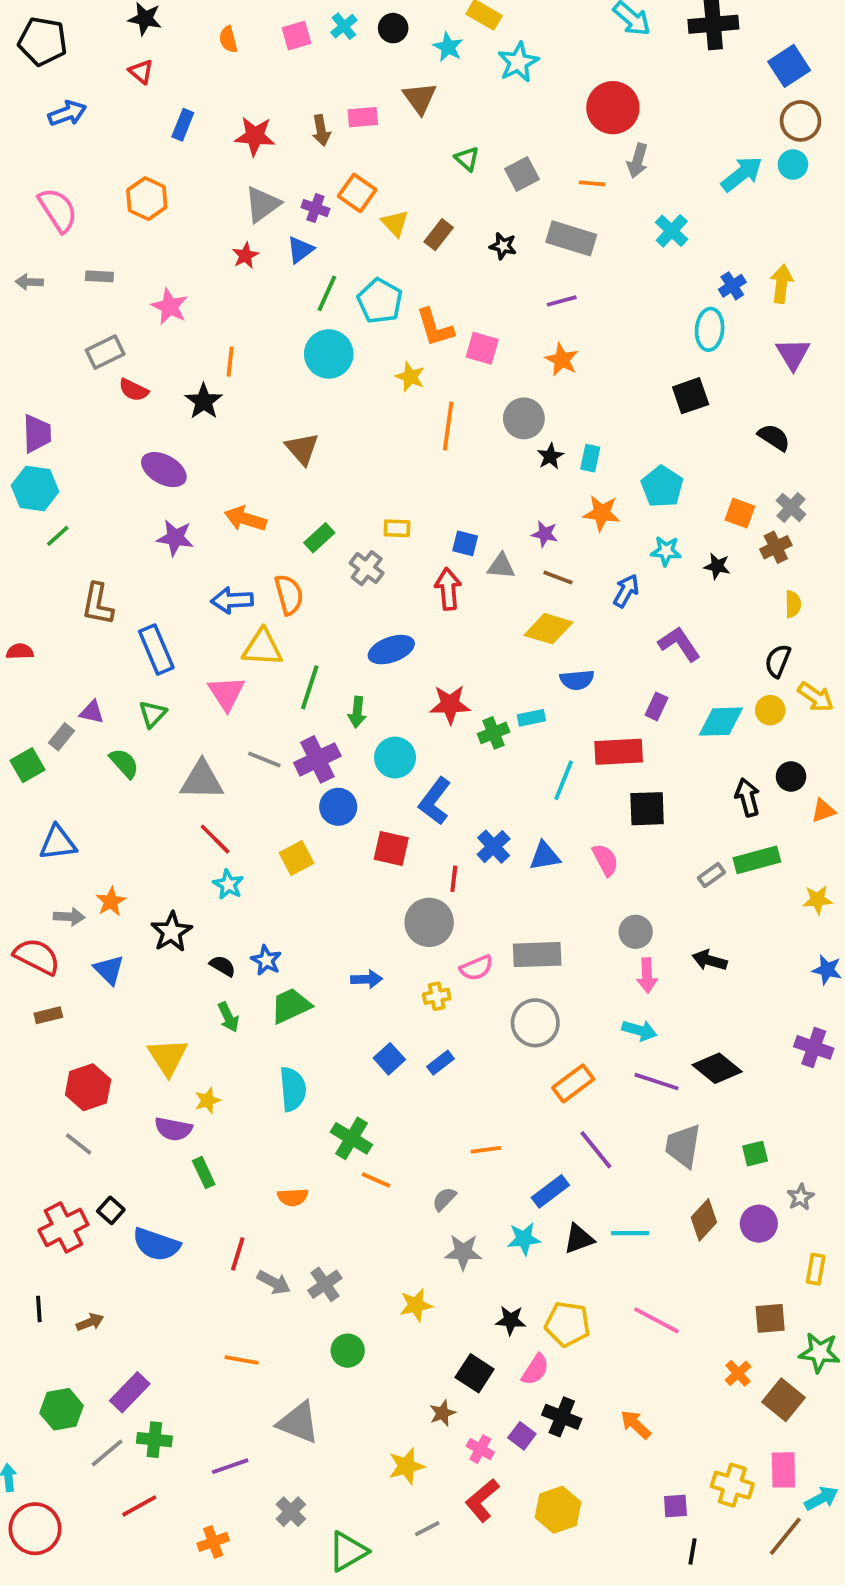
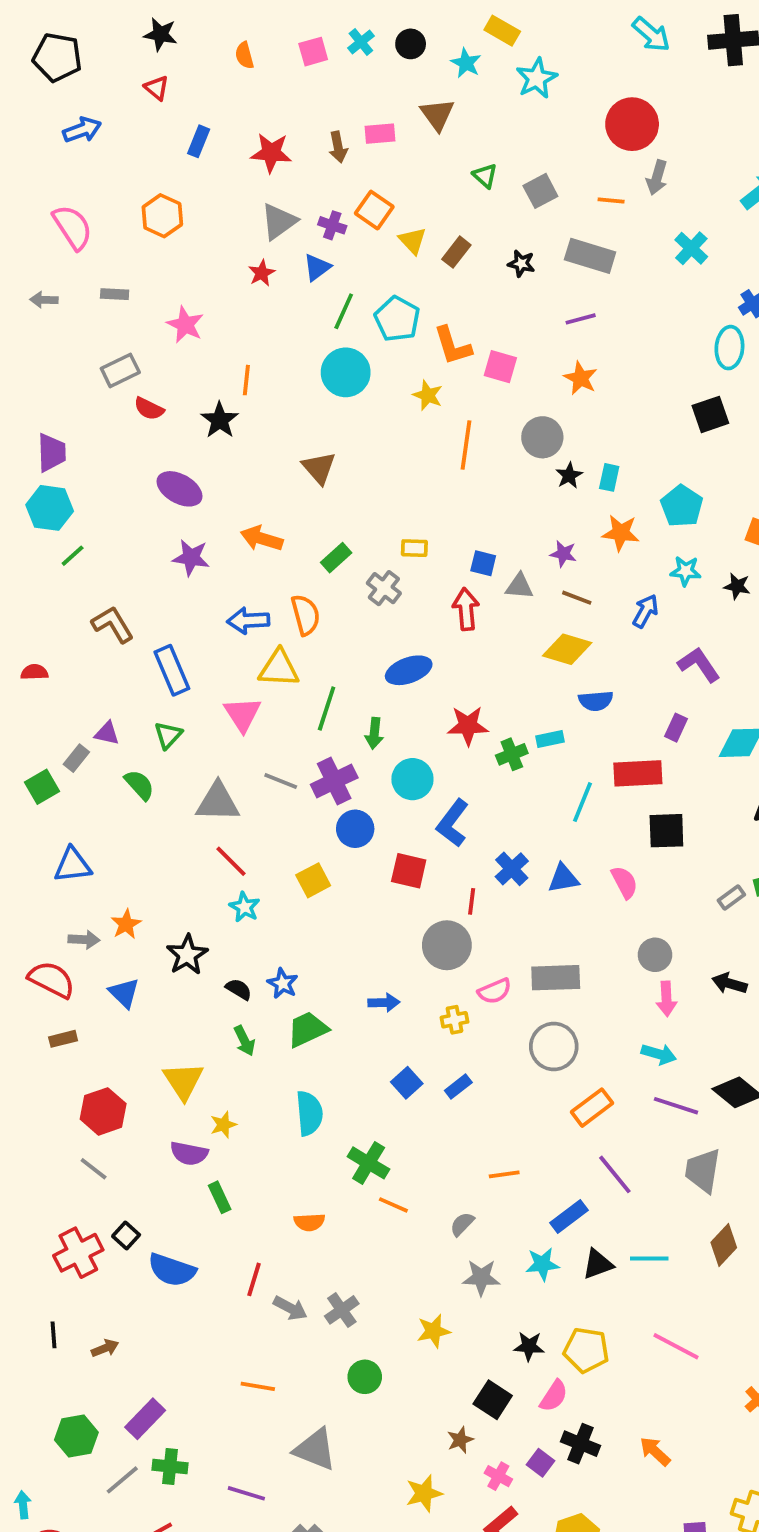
brown L-shape: (98, 604) -> (113, 624), turned 138
purple line: (230, 1466) -> (246, 1493), turned 36

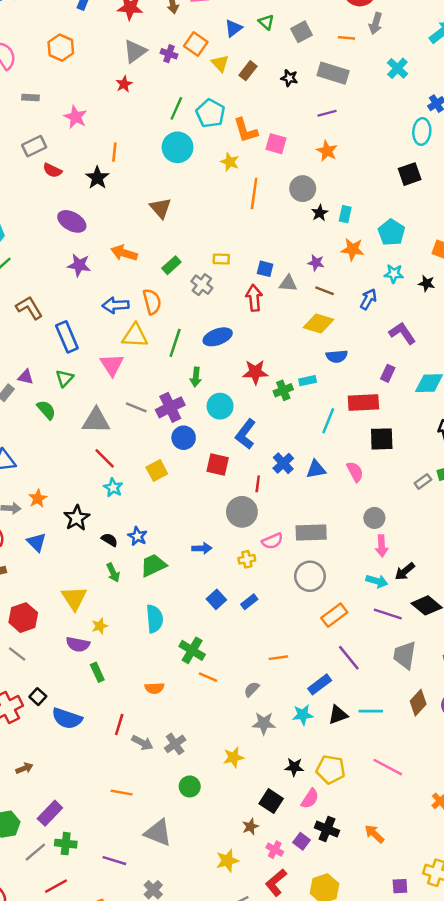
blue triangle: (317, 267) -> (233, 28), moved
green line: (327, 708) -> (175, 343), moved
black arrow: (729, 983) -> (405, 571), moved, turned -55

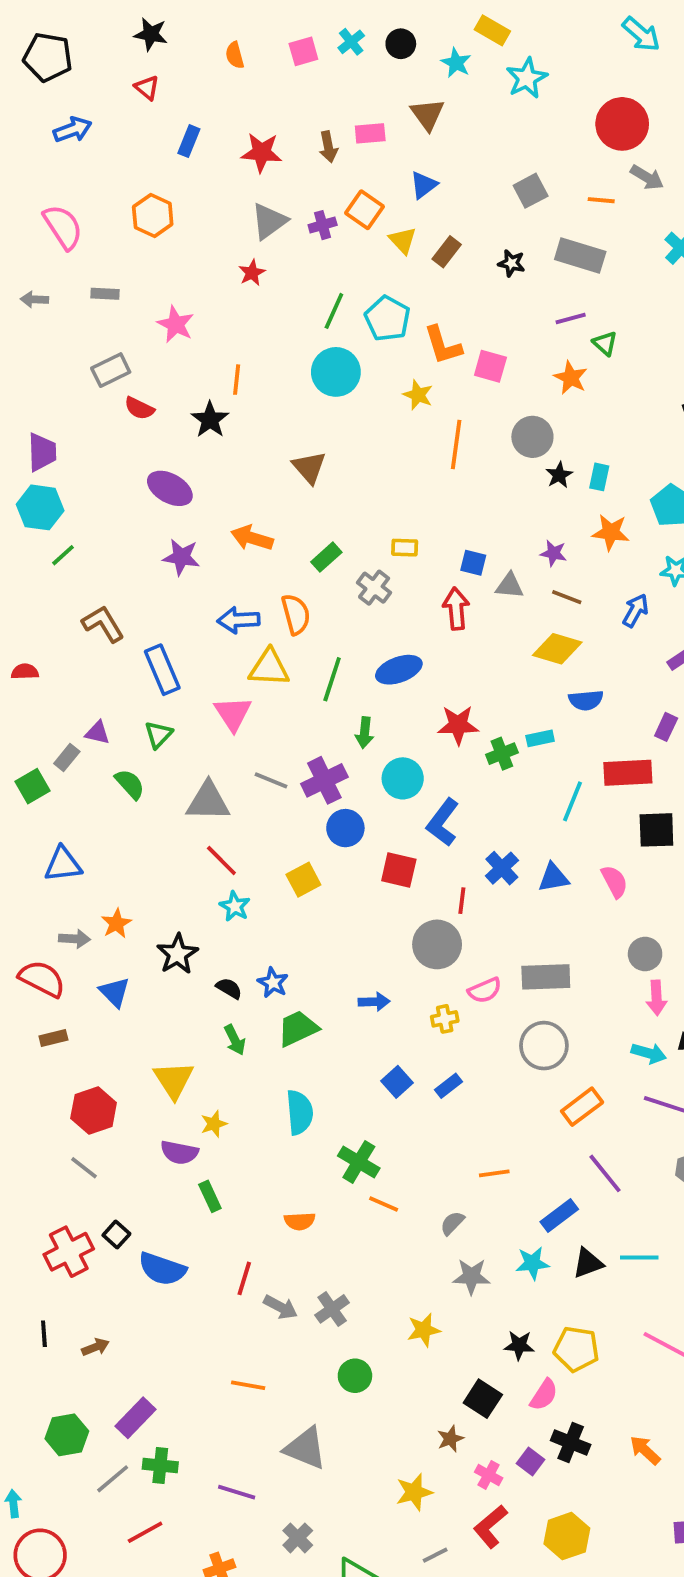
green triangle: (266, 22) -> (605, 343), moved
gray arrow: (376, 23) -> (647, 177), turned -75
purple cross: (169, 54) -> (323, 225), turned -35

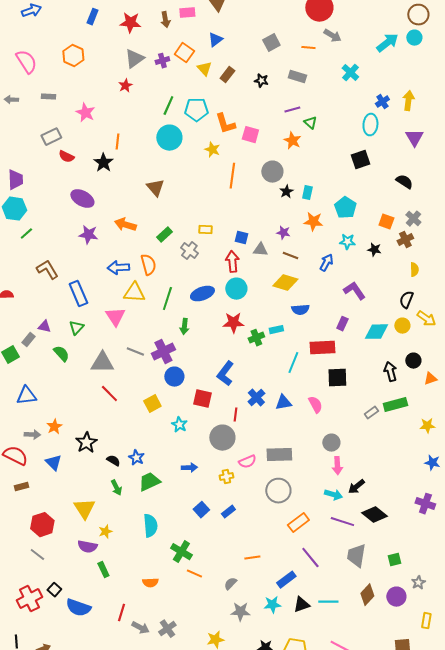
gray rectangle: (580, 256) -> (297, 77), size x0.7
cyan pentagon: (387, 319) -> (196, 110), turned -30
cyan circle: (403, 778) -> (236, 289), moved
cyan star: (235, 906) -> (179, 425), moved

